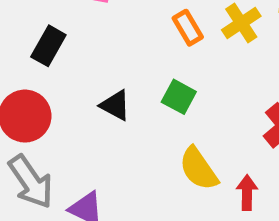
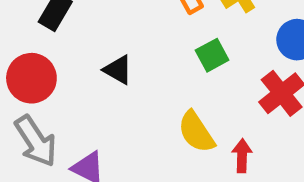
green square: (179, 97) -> (212, 55), moved, turned 32

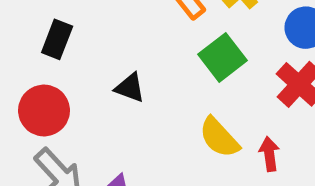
green square: (212, 55) -> (222, 57), size x1.4

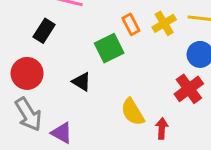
green square: (222, 57) -> (109, 48), moved
black triangle: (130, 88) -> (82, 82), moved

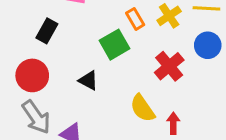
red cross: (189, 89) -> (169, 66), moved

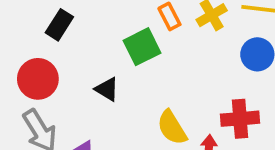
red cross: (169, 66) -> (240, 119), moved, turned 32

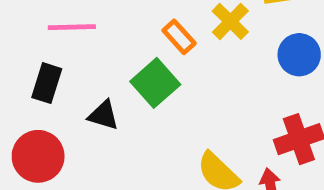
black triangle: (107, 89) -> (103, 115), moved

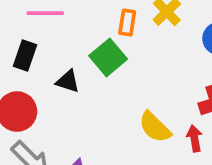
orange rectangle: (179, 37) -> (127, 23), turned 50

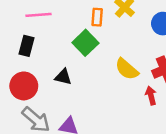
black triangle: (68, 81) -> (63, 77), moved
yellow semicircle: (155, 127) -> (127, 69), moved

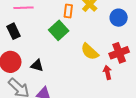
black rectangle: (26, 46) -> (13, 31), turned -42
black triangle: (63, 77) -> (37, 65), moved

